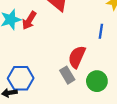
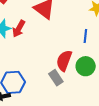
green circle: (97, 81) -> (86, 66), moved

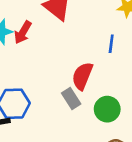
green circle: (86, 66) -> (107, 109), moved

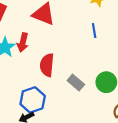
red semicircle: (82, 76) -> (47, 65), moved

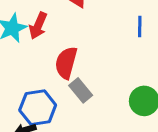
gray rectangle: (76, 82) -> (81, 90), moved

